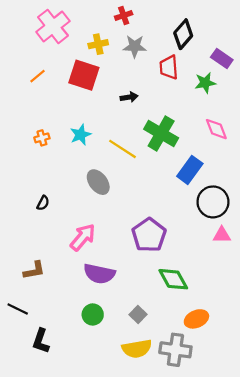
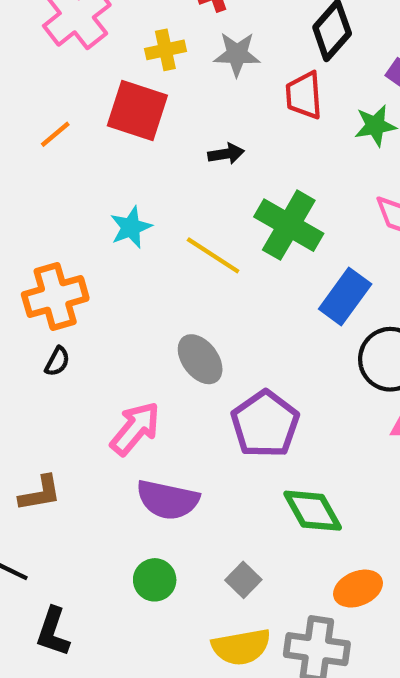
orange line: (38, 76) -> (55, 134), moved
orange cross: (42, 138) -> (55, 296), moved, size x2.0
gray ellipse: (98, 182) -> (200, 359), moved

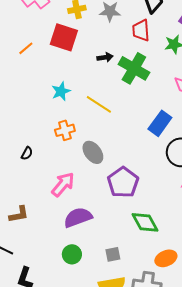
green cross: (289, 225) -> (134, 68), moved
orange cross: (55, 296) -> (65, 130), moved, size x0.7
purple semicircle: (168, 500) -> (78, 217), turned 148
gray square: (243, 580) -> (113, 254), turned 35

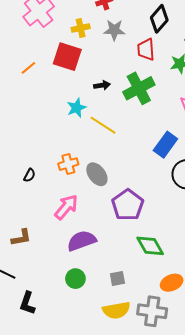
black arrow: (105, 57) -> (102, 85), moved
green cross: (134, 68) -> (139, 88), turned 32
cyan star: (61, 91) -> (76, 108), moved
orange cross: (65, 130) -> (68, 164), moved

